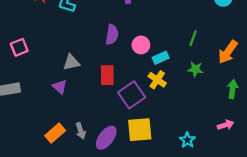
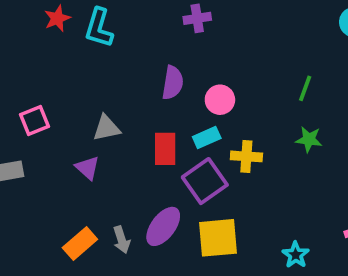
pink square: (19, 47) -> (35, 121), moved
cyan rectangle: (161, 58) -> (207, 138), moved
yellow cross: (157, 80) -> (246, 156), turned -30
purple ellipse: (106, 138) -> (163, 226), moved

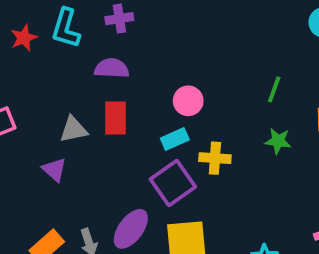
red star: (57, 18) -> (24, 38), moved
purple cross: (197, 18) -> (119, 19), moved
purple semicircle: (173, 83) -> (112, 68), moved, turned -96
red rectangle: (165, 149) -> (116, 118), moved

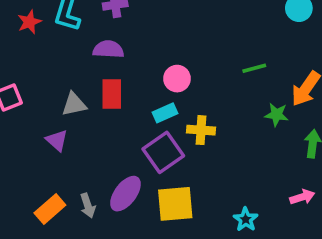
green line: (274, 89) -> (254, 68), turned 55
green star: (278, 141) -> (277, 115), moved

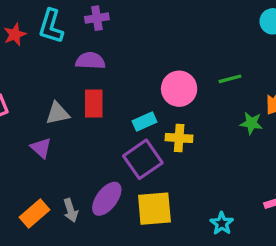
pink circle: (177, 79) -> (179, 89), moved, size x1.4

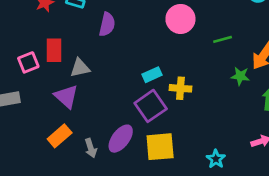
purple semicircle: (90, 61) -> (107, 24), turned 100
pink circle: (179, 89) -> (180, 19), moved
red rectangle: (94, 103) -> (54, 50), moved
purple triangle: (41, 148) -> (66, 96), size x1.4
orange rectangle: (34, 214) -> (60, 136), moved

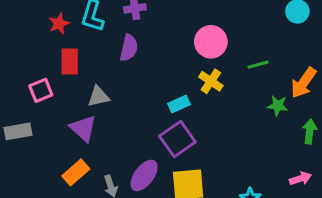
red rectangle: (54, 50) -> (70, 62), moved
yellow cross: (180, 88) -> (211, 81), moved, turned 30

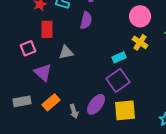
purple triangle: (83, 128) -> (43, 72), moved
gray rectangle: (18, 131) -> (22, 101), moved

